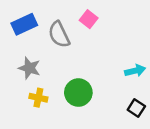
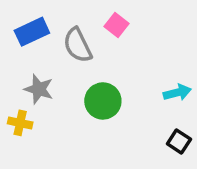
green circle: (78, 93) -> (103, 101), moved
yellow cross: (38, 98) -> (20, 123), moved

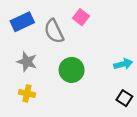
yellow cross: (20, 123) -> (27, 93), moved

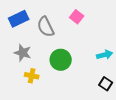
pink square: (81, 17) -> (77, 17), moved
yellow cross: (27, 93) -> (32, 76), moved

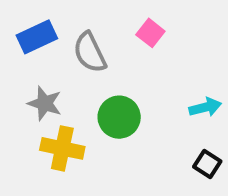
yellow cross: (32, 76) -> (62, 148), size x1.5

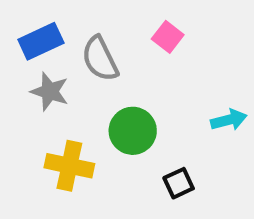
gray star: (45, 103) -> (50, 91), moved
black square: (207, 164) -> (179, 183), moved, turned 32

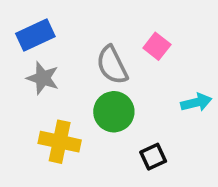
pink square: (168, 37) -> (157, 46), moved
gray semicircle: (100, 59) -> (112, 65), moved

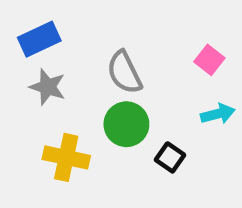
pink square: (157, 46) -> (209, 60), moved
black square: (153, 157) -> (170, 157), moved, turned -30

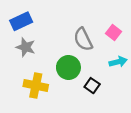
gray semicircle: (124, 72) -> (83, 39), moved

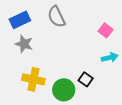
gray semicircle: (83, 39) -> (56, 17), moved
green circle: (68, 67) -> (64, 90), moved

